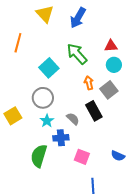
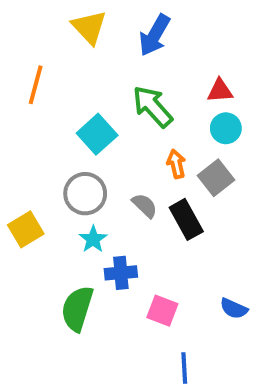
gray semicircle: (73, 119) -> (145, 206), moved

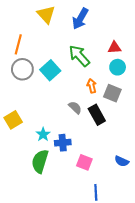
gray square: (216, 178) -> (112, 93), turned -30
gray circle: (85, 194) -> (22, 69), moved
cyan star: (93, 239) -> (43, 134), moved

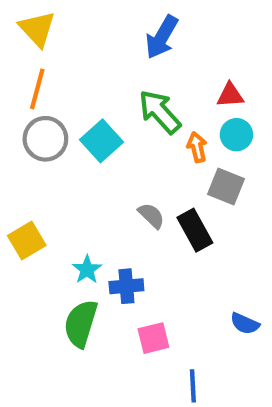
yellow triangle: (46, 14) -> (37, 29), moved
orange arrow: (92, 86) -> (197, 147), moved
pink square: (84, 162) -> (153, 338), moved, turned -35

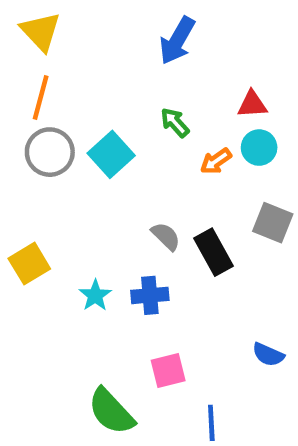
green arrow: (160, 112) -> (175, 123), size x0.6
orange arrow: (197, 147) -> (216, 161), turned -112
gray square: (226, 187) -> (273, 223), moved
blue cross: (126, 286) -> (150, 295), moved
green semicircle: (81, 324) -> (111, 411), moved, turned -60

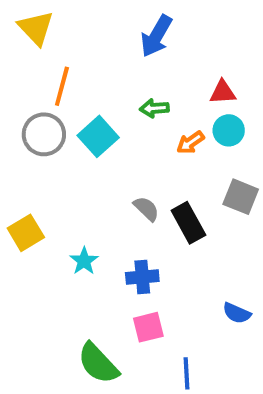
orange line: (41, 97) -> (62, 86), moved
green arrow: (175, 123) -> (154, 108), turned -52
blue cross: (150, 295) -> (142, 277), moved

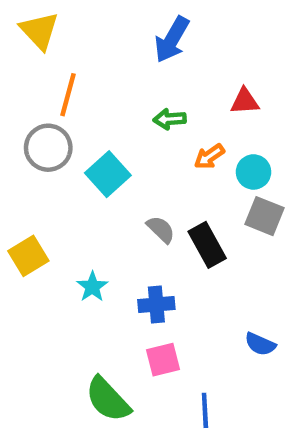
cyan circle: (229, 130) -> (254, 172), moved
cyan square: (98, 136) -> (108, 174), moved

